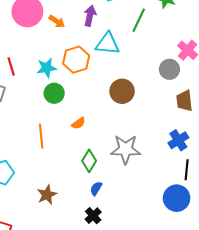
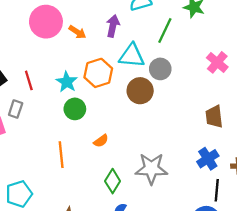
cyan star: (47, 68) -> (67, 82), turned -30
gray circle: (169, 69) -> (160, 69), moved
brown circle: (122, 91) -> (140, 91), moved

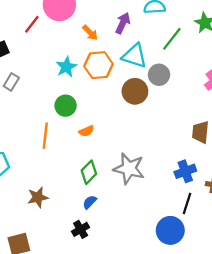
orange arrow: (77, 32) -> (90, 33), moved
red line: (29, 80) -> (32, 24), moved, turned 42
green circle: (75, 109) -> (66, 106), moved

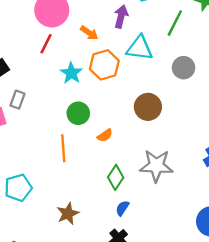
red line: (32, 24) -> (46, 44), moved
gray circle: (159, 75) -> (184, 68), moved
brown circle: (135, 91) -> (148, 107), moved

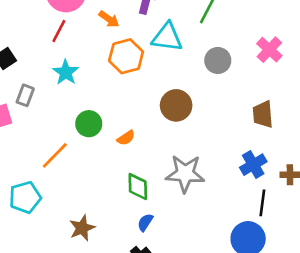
cyan star: (71, 73) -> (66, 72), moved
green circle: (78, 113) -> (89, 124), moved
orange line: (63, 148) -> (55, 155), moved, turned 48
green diamond: (116, 177) -> (138, 187), turned -35

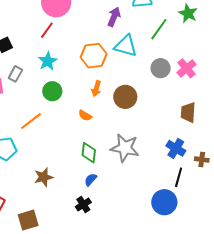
orange arrow: (109, 19) -> (96, 89), moved, turned 63
pink cross: (269, 50) -> (187, 68), moved
green circle: (89, 124) -> (52, 91), moved
orange semicircle: (126, 138) -> (85, 116), turned 56
blue cross: (253, 165) -> (176, 148), turned -36

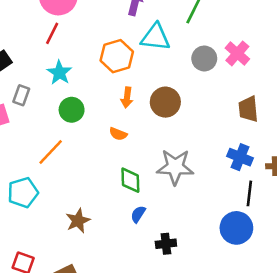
black cross: (83, 205) -> (166, 244), moved, turned 35

